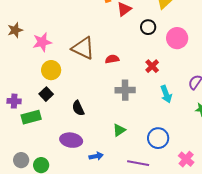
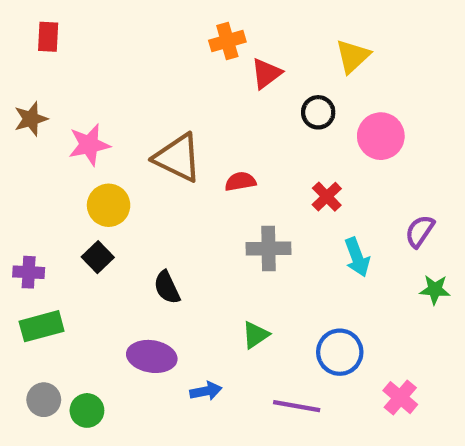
green rectangle: (31, 117) -> (42, 326), moved

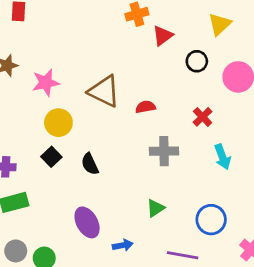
black semicircle: (167, 287) -> (90, 164), moved
purple ellipse: (152, 356) -> (87, 222), turned 52

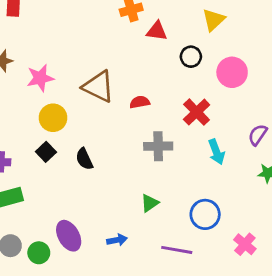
red triangle: (163, 36) -> (157, 31), turned 45
red cross: (203, 117) -> (197, 112), size x1.4
purple ellipse: (87, 222) -> (69, 236), moved

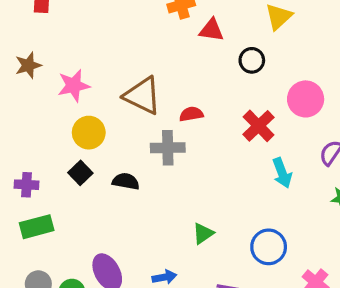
pink circle: (232, 72) -> (306, 99), moved
gray cross: (158, 146) -> (168, 148), moved
black semicircle: (84, 159) -> (126, 181), turned 125

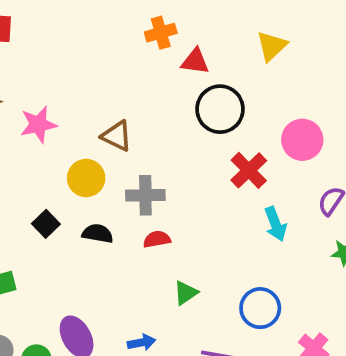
black circle: (252, 60) -> (220, 109), moved, size x1.6
brown triangle: (143, 96) -> (117, 136), size x0.7
red semicircle: (191, 114) -> (157, 239), moved
yellow circle: (89, 133) -> (86, 178), moved

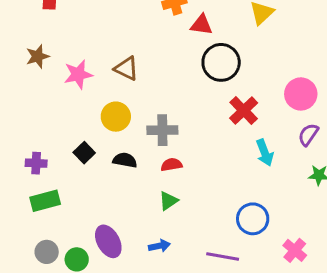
brown triangle: (117, 136) -> (126, 68), moved
pink circle: (302, 140) -> (301, 94), moved
green triangle: (186, 293) -> (168, 201), moved

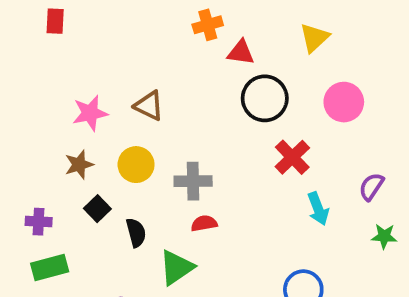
brown star: (38, 56) -> (79, 165), moved
pink circle: (301, 94) -> (344, 102), moved
black semicircle: (125, 160) -> (136, 233), moved, turned 65
green triangle: (168, 201) -> (176, 268), moved, size x1.5

